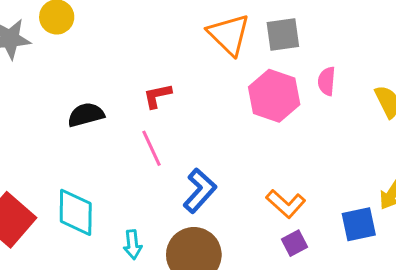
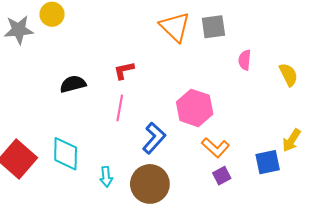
pink hexagon: (274, 96) -> (195, 108), moved
pink line: (152, 148) -> (120, 108), turned 35

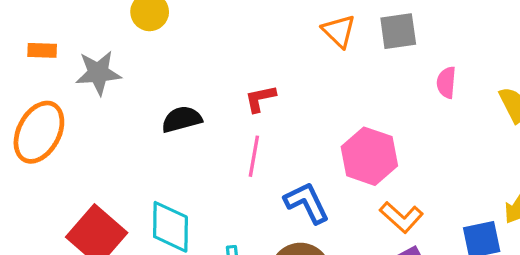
orange triangle: (175, 27) -> (339, 31), size x0.7
gray star: (19, 30) -> (98, 73), moved
blue L-shape: (154, 138) -> (307, 203), turned -68

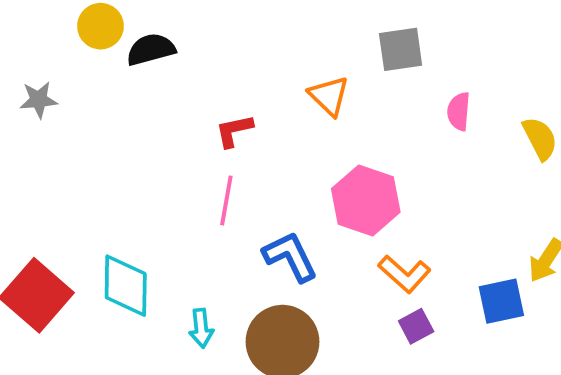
orange triangle: (339, 31) -> (329, 96), moved
gray star: (98, 73) -> (39, 100), size x0.7
black semicircle: (182, 119) -> (151, 49), moved

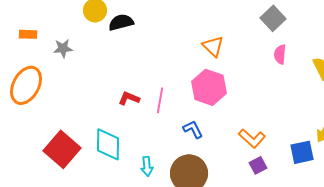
gray square: (401, 49) -> (273, 18), moved, turned -35
red L-shape: (234, 131) -> (129, 98), moved, turned 35
pink hexagon: (366, 200) -> (209, 87), moved
blue L-shape: (290, 257) -> (193, 129), size x0.7

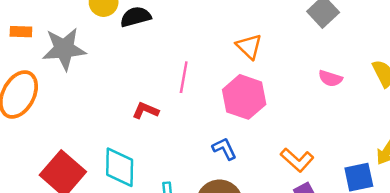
gray star: (63, 48) -> (64, 49), size x1.8
pink semicircle: (280, 54) -> (330, 78), moved, turned -78
pink line: (160, 100) -> (184, 77), moved

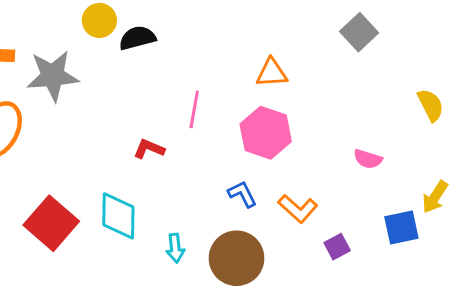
orange triangle: (249, 46) -> (272, 73), turned -48
pink semicircle: (330, 78) -> (368, 159), moved
orange L-shape: (297, 160) -> (298, 209), moved

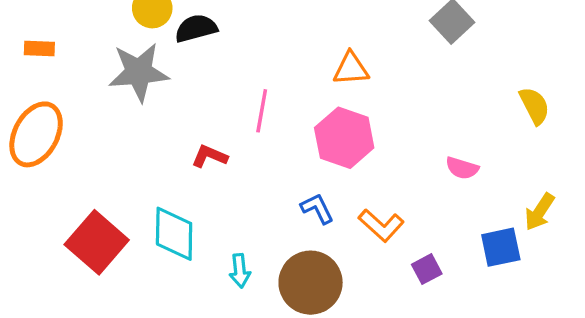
gray star: (53, 76) -> (139, 72), moved

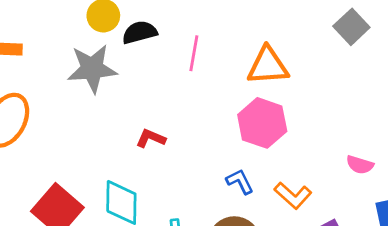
orange triangle: (351, 69) -> (268, 66), size x1.4
pink line: (262, 111) -> (194, 53), moved
pink semicircle: (462, 168) -> (360, 165), moved

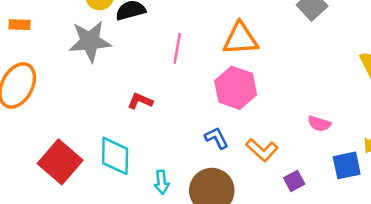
pink line: (194, 53) -> (177, 48), moved

